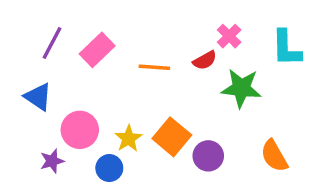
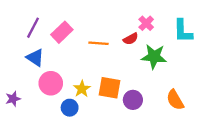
blue triangle: (38, 97) -> (35, 58), moved
orange square: (172, 137) -> (110, 88), turned -30
purple star: (52, 161) -> (13, 99), moved

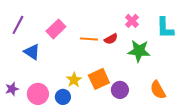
purple line: (33, 28) -> (18, 25), moved
red semicircle: (131, 39) -> (111, 39), moved
pink circle: (51, 83) -> (38, 94), moved
orange square: (110, 88) -> (99, 79), turned -35

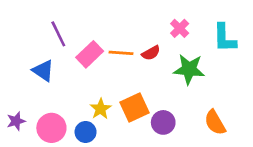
purple line: (18, 25) -> (58, 34), moved, turned -54
pink rectangle: (56, 29) -> (90, 54), moved

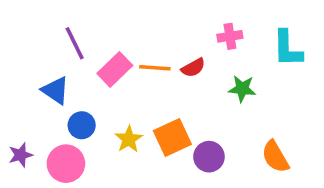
pink cross: (180, 28) -> (230, 36), turned 36
green star: (189, 69) -> (242, 89), size x0.7
blue circle: (86, 132) -> (82, 125), moved

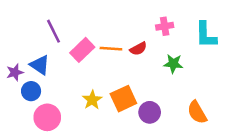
blue circle: (82, 125) -> (31, 91), moved
purple star: (21, 155) -> (15, 72), moved

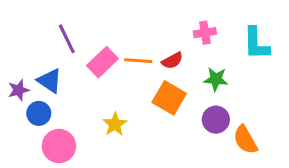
orange square: (123, 99) -> (169, 98), moved, turned -35
purple circle: (150, 112) -> (216, 120), moved

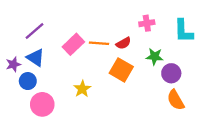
purple line: (67, 39) -> (34, 31), moved, turned 75
purple circle: (216, 120) -> (171, 73), moved

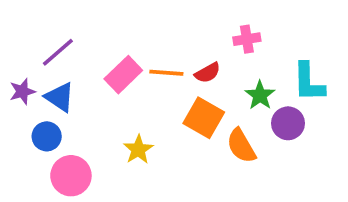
cyan L-shape: (183, 31) -> (309, 82), moved
green star: (155, 57) -> (260, 95), turned 30
purple star: (13, 64) -> (22, 91), moved
orange semicircle: (176, 100) -> (241, 146), moved

